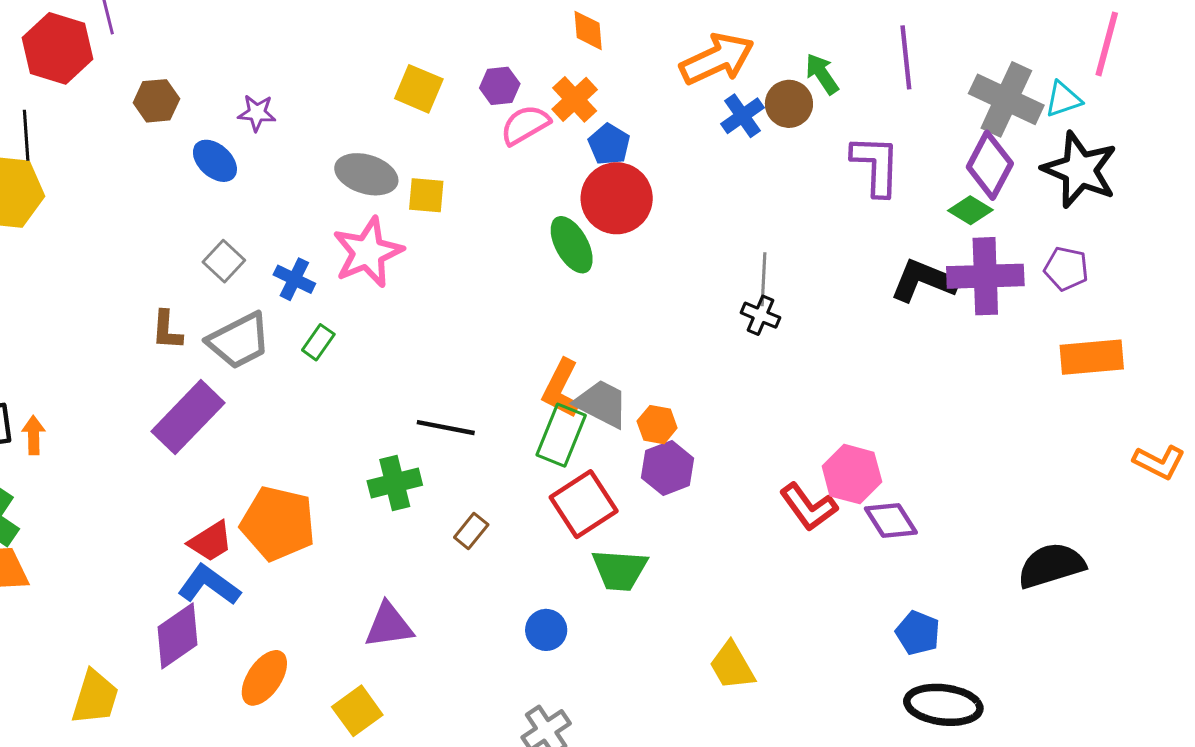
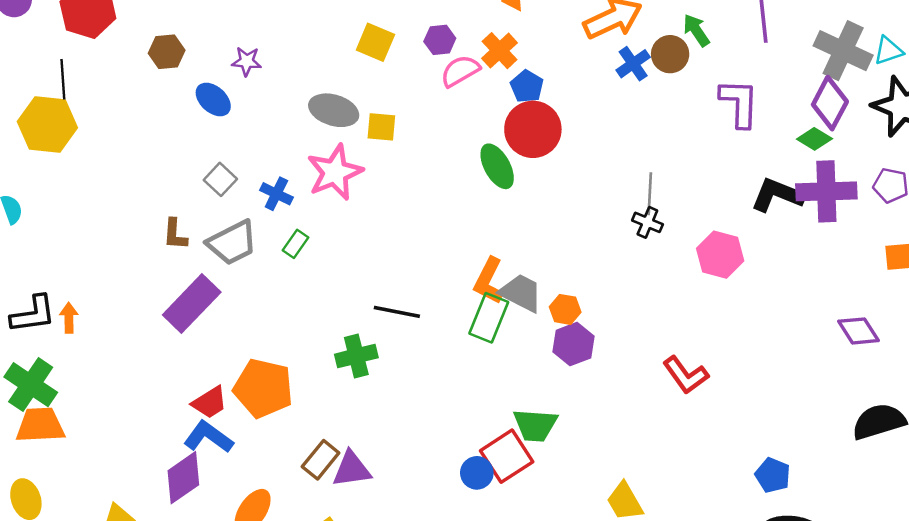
pink hexagon: (852, 474) -> (720, 255), moved
red square: (584, 504) -> (507, 456), moved
purple diamond: (891, 521) -> (859, 331), moved
brown rectangle: (471, 531) -> (321, 460), moved, size x1.4

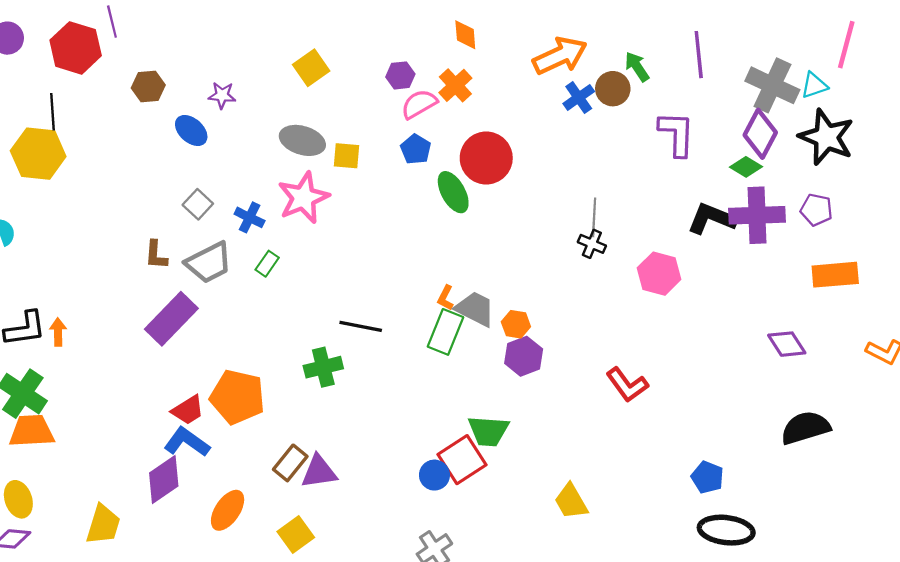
yellow square: (375, 42) -> (311, 68), moved, turned 32
blue pentagon: (527, 86) -> (416, 149), moved
orange L-shape: (489, 281) -> (445, 298), size x0.6

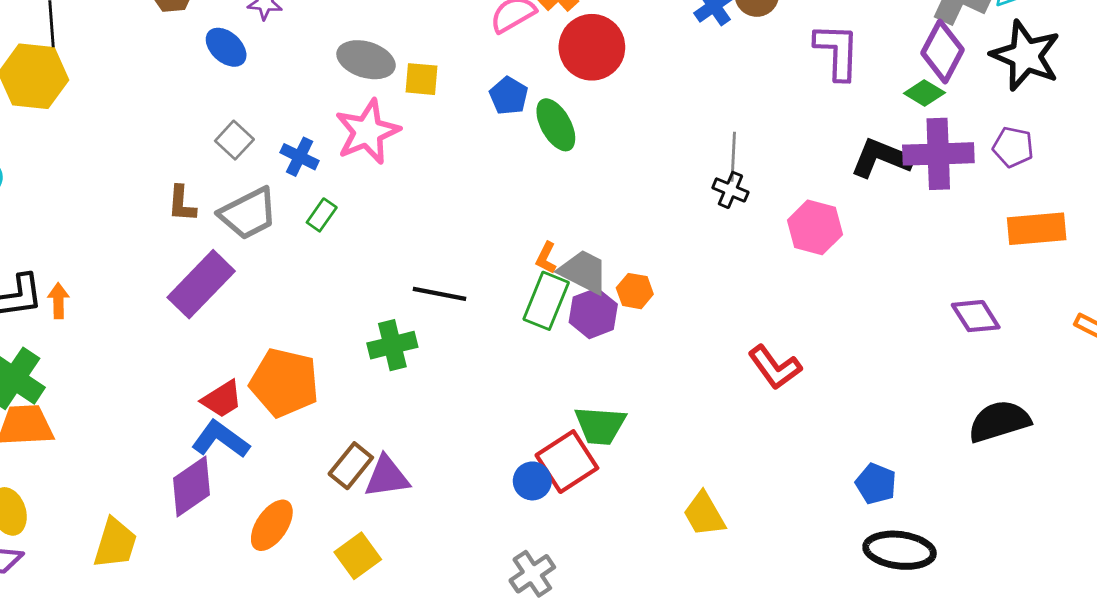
blue pentagon: (416, 149) -> (509, 96), moved
red circle: (486, 158) -> (592, 47), moved
purple hexagon: (524, 356) -> (593, 313), moved

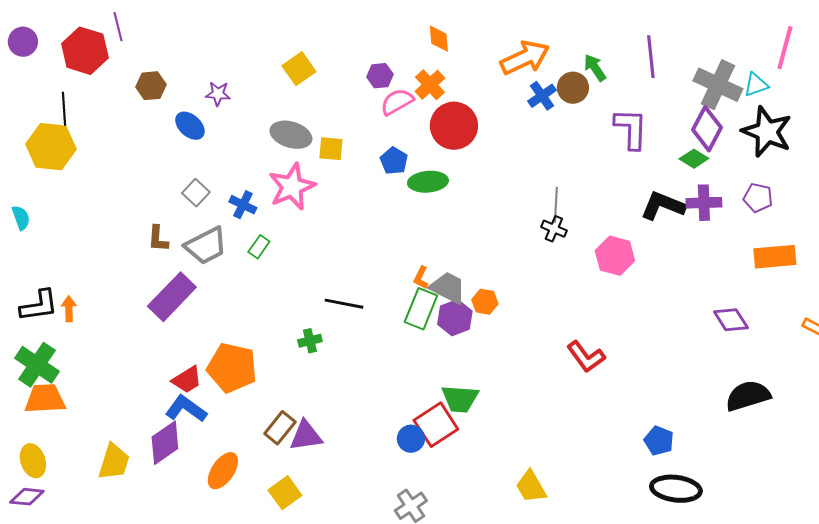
green ellipse: (556, 125) -> (428, 182), turned -66
purple cross: (938, 154) -> (704, 203), size x0.7
green cross: (392, 345) -> (310, 341), size x0.7
yellow trapezoid: (704, 514) -> (531, 487), moved
yellow trapezoid: (115, 543) -> (114, 462), moved

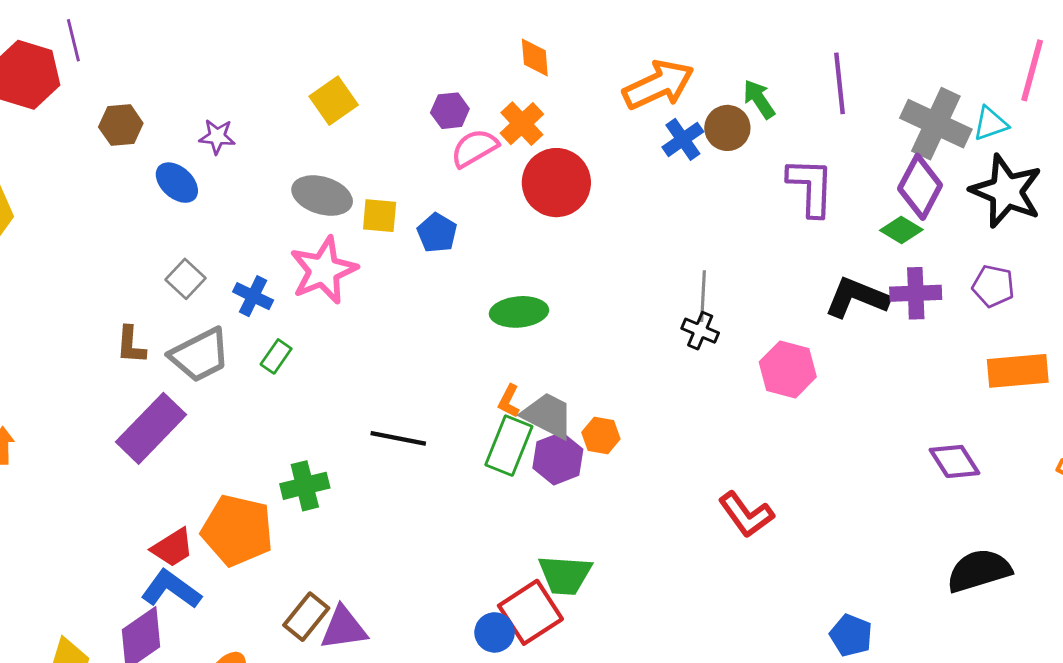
blue pentagon: (394, 161) -> (437, 233), moved
green ellipse: (428, 182) -> (519, 312), moved
green cross: (310, 341) -> (305, 486), moved, size x1.4

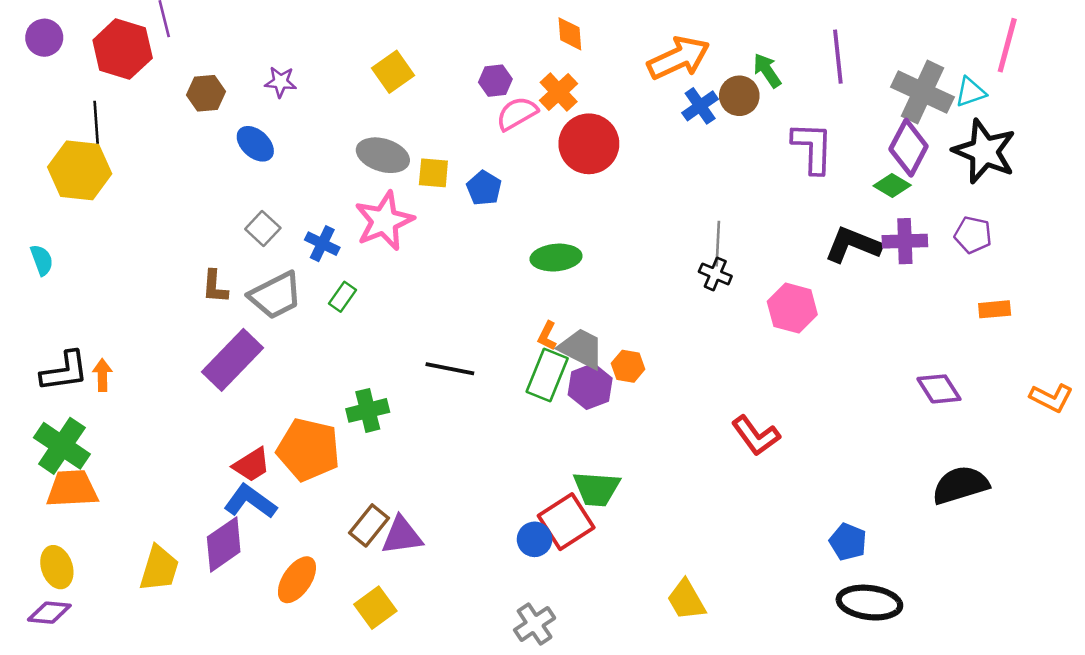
purple star: (217, 137) -> (281, 82), moved
orange rectangle: (1018, 371) -> (995, 309), size x0.6

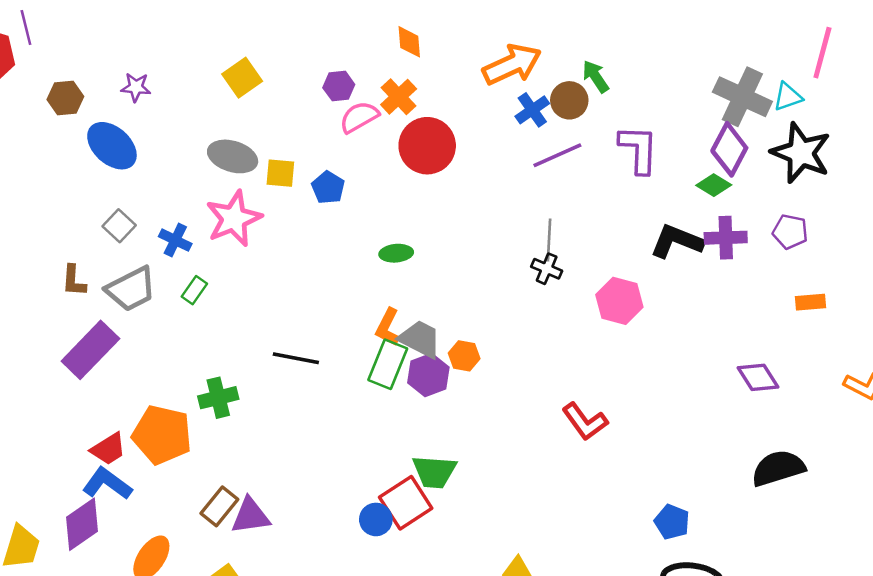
purple line: (838, 57) -> (557, 155), moved, turned 72
blue ellipse: (255, 144) -> (112, 146), size x1.4
green ellipse: (556, 258) -> (396, 253), size x0.7
orange L-shape: (547, 336) -> (388, 327), size x1.4

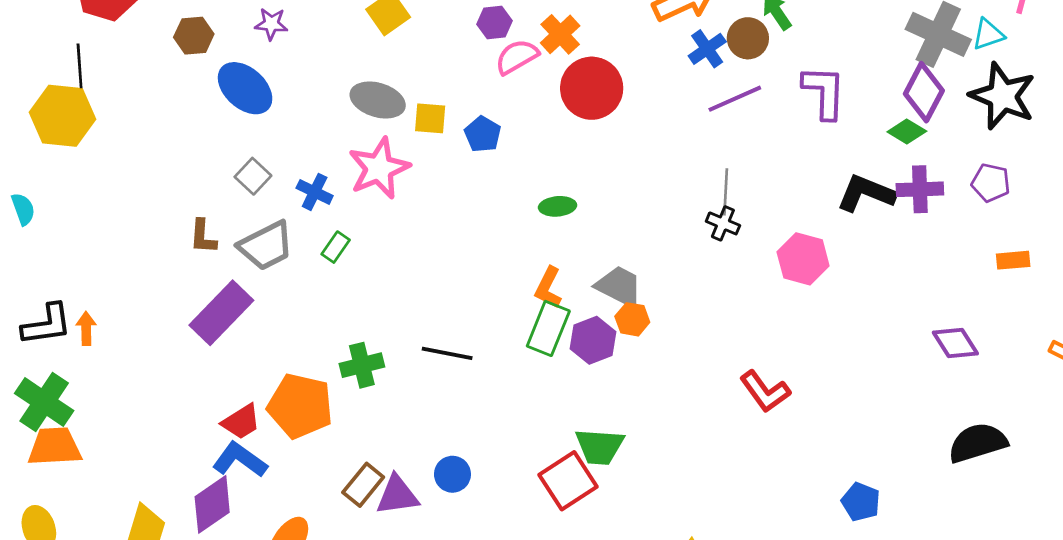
gray trapezoid: (420, 339) -> (619, 286), moved
black line: (296, 358) -> (447, 353), moved
blue circle: (376, 519) -> (452, 474), moved

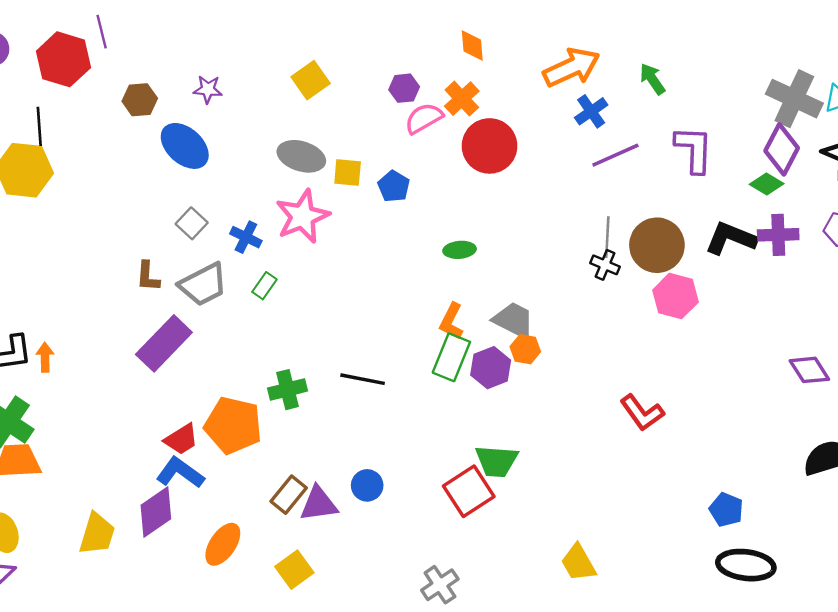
brown circle: (748, 38) -> (657, 245), moved, size x1.5

